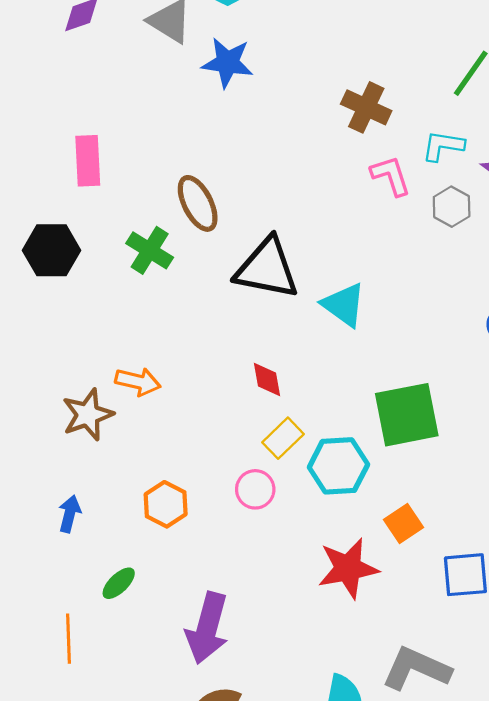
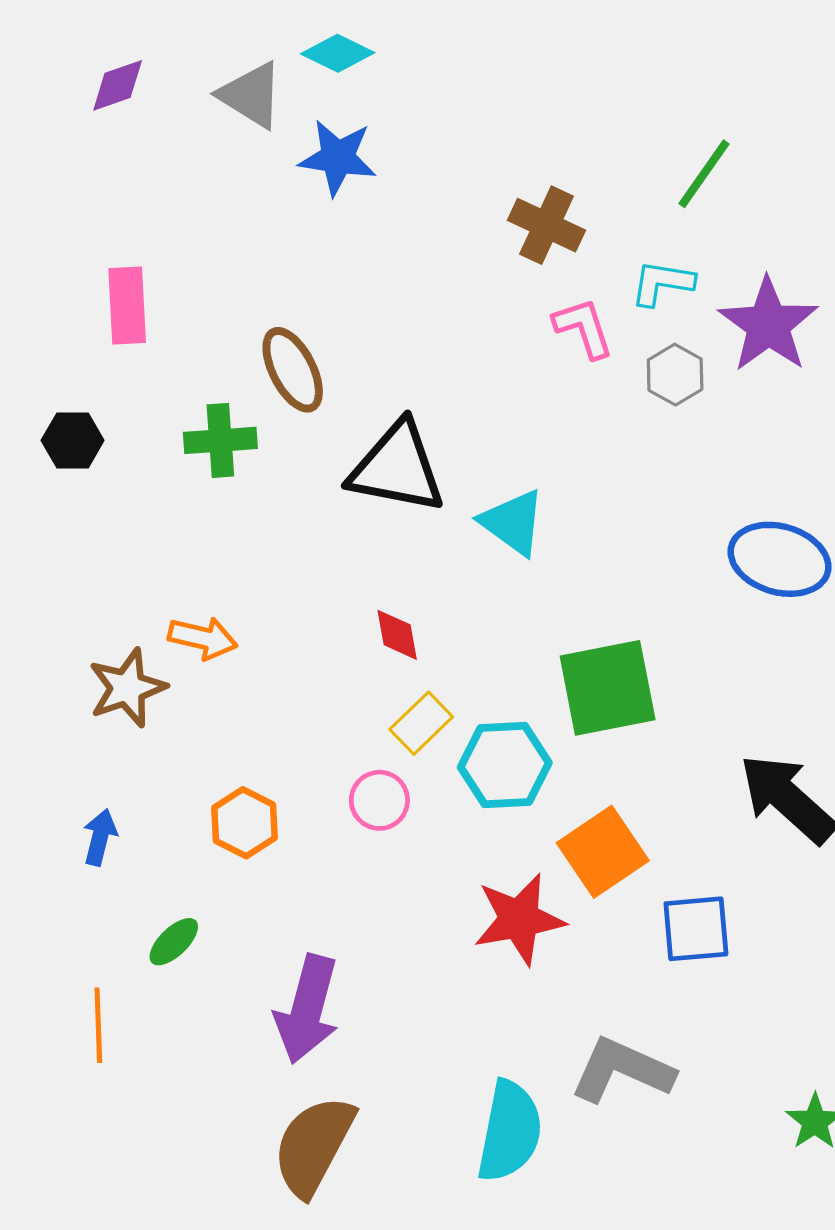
black hexagon: (51, 250) -> (73, 440), size x0.7
green cross: (150, 250) -> (220, 440), turned -36
orange square: (404, 523) -> (603, 852), size x1.5

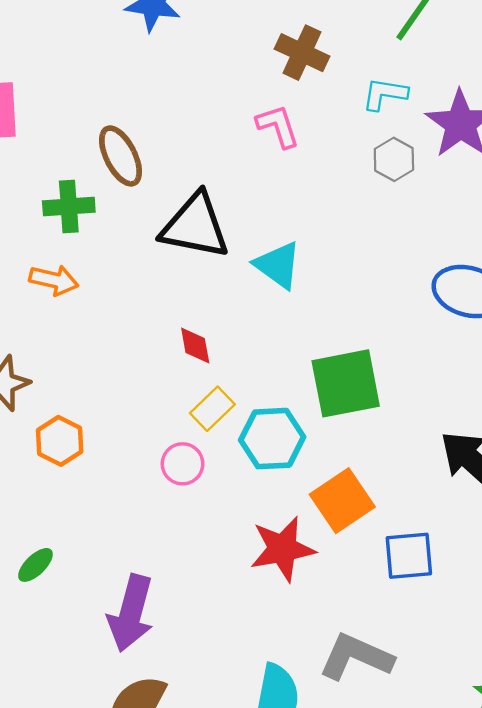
pink L-shape: (583, 328) -> (278, 126), moved
orange arrow: (203, 638) -> (54, 280), moved
orange hexagon: (244, 823) -> (60, 441), moved

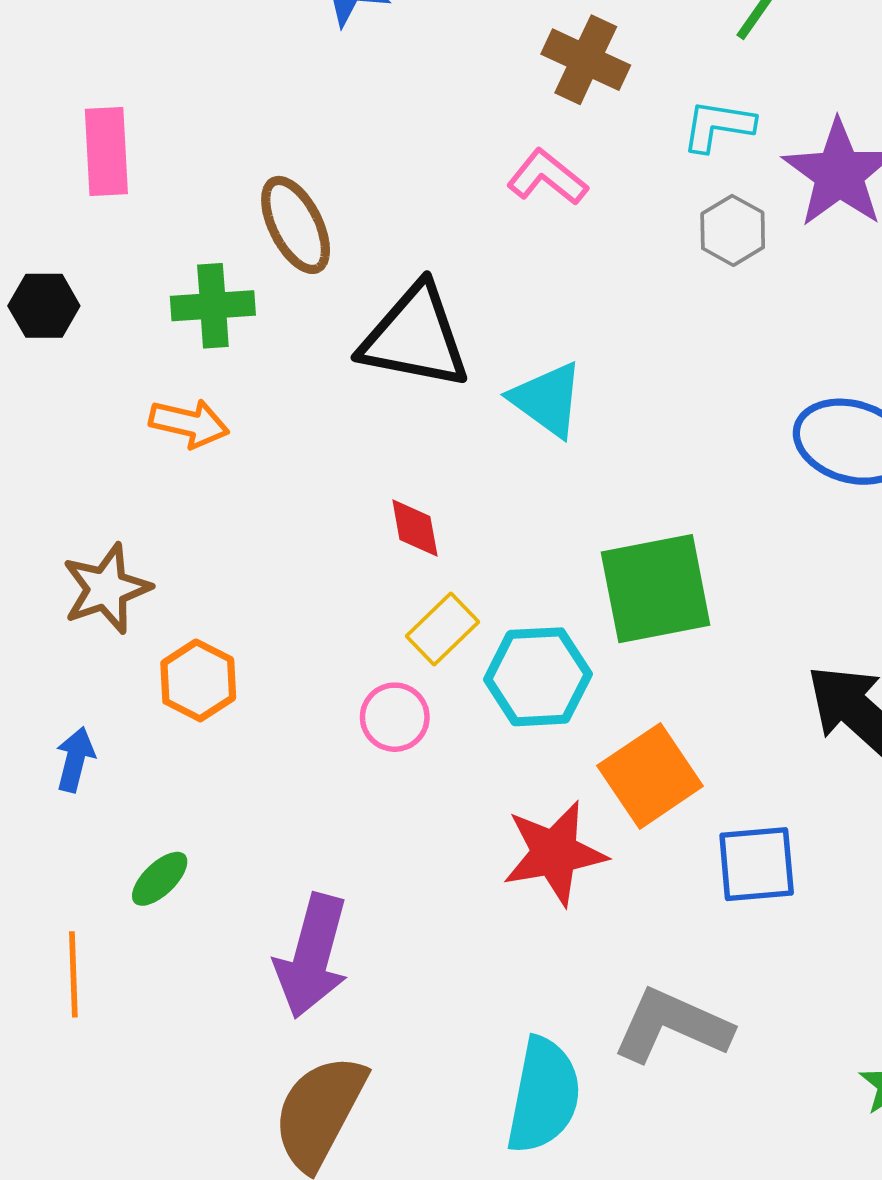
pink L-shape: (278, 126) -> (547, 177), turned -33

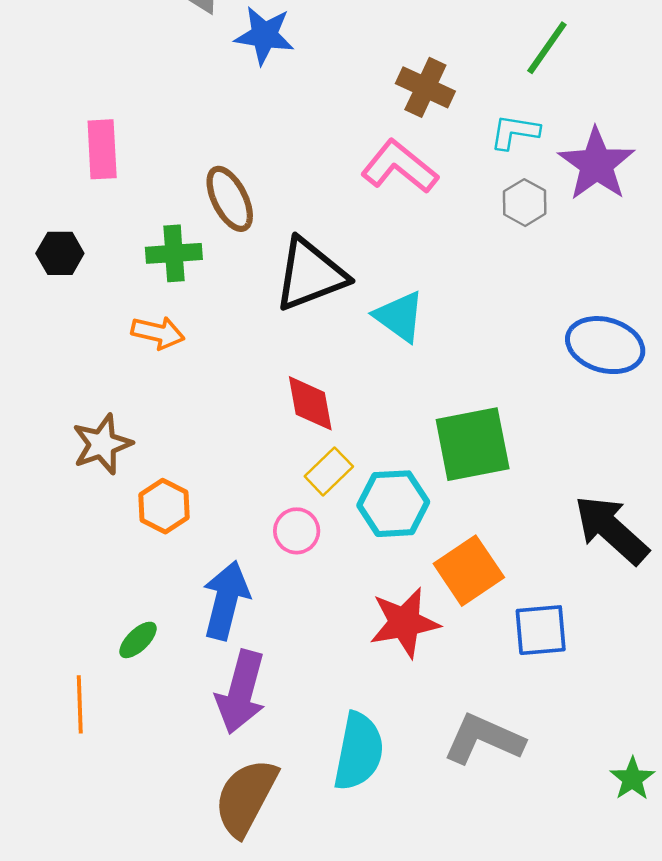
pink L-shape: (547, 177) -> (399, 167), size x1.4
black triangle: (415, 337) -> (310, 274), turned -32
red diamond: (415, 528) -> (310, 403), size x1.4
blue arrow: (75, 759) -> (226, 600), moved, size x1.8
cyan semicircle: (544, 1096) -> (359, 751), moved

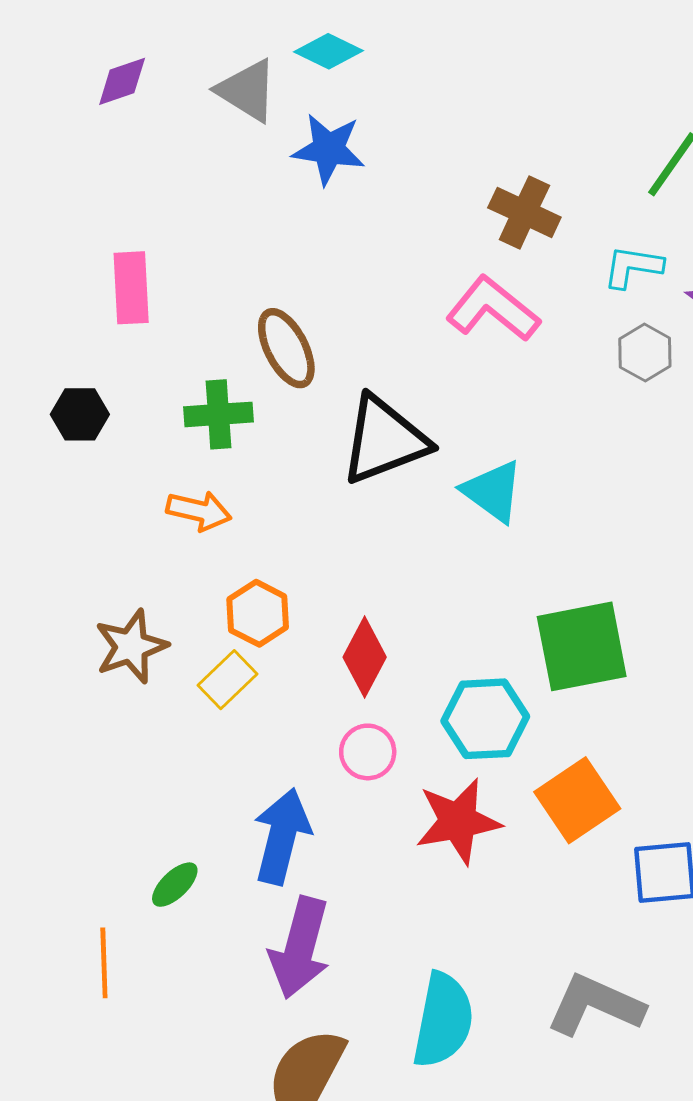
red diamond: (310, 403) -> (365, 657), moved, turned 38
yellow rectangle: (329, 471) -> (228, 680), moved
orange hexagon: (164, 506) -> (258, 613), moved
red star: (404, 623) -> (458, 821), moved

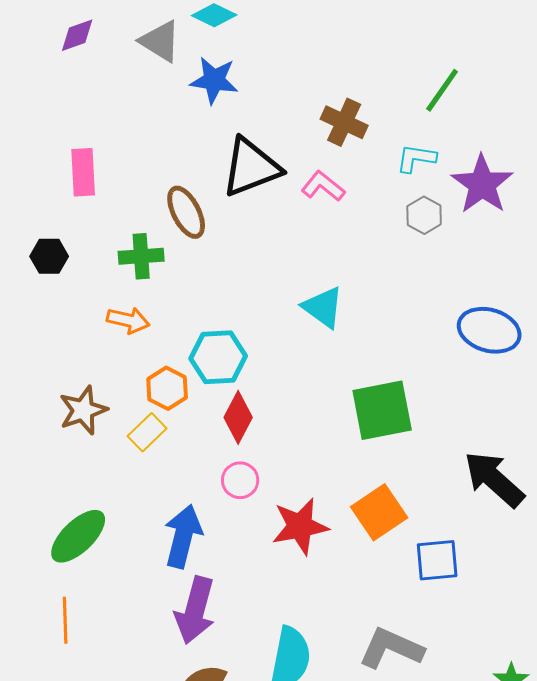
pink L-shape: (493, 309) -> (323, 186), size x0.7
black triangle: (384, 440) -> (251, 167), moved
cyan hexagon: (485, 719) -> (218, 357), moved
green ellipse: (175, 885) -> (78, 536), moved, size x1.8

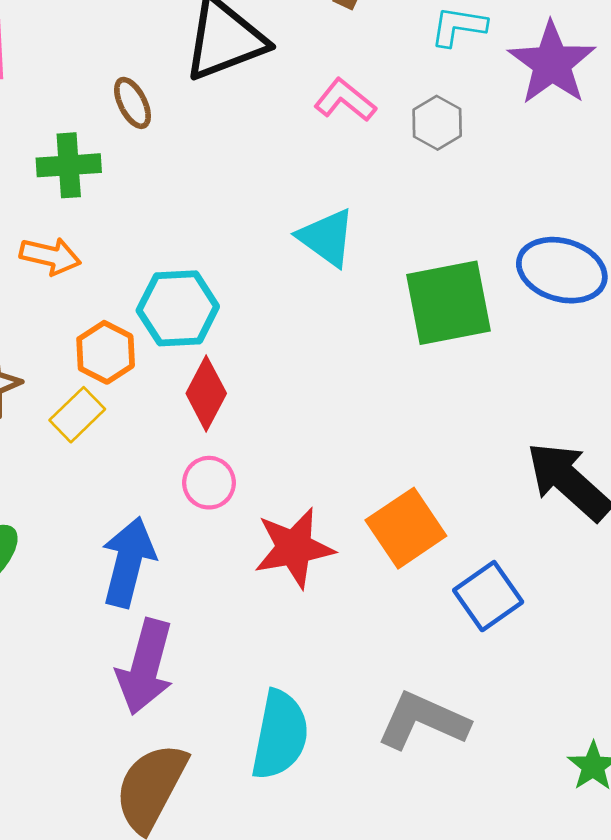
pink L-shape: (323, 186) -> (345, 100), moved
brown ellipse: (186, 212) -> (132, 103), size x0.7
gray hexagon: (424, 215) -> (437, 123), moved
green square: (382, 410) -> (448, 303), moved
blue square: (437, 560) -> (488, 596), turned -30

